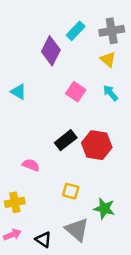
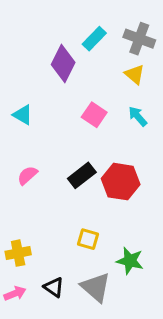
gray cross: (112, 31) -> (139, 39), turned 30
pink semicircle: (31, 165) -> (27, 175), moved, turned -63
black triangle: (43, 240) -> (54, 287), moved

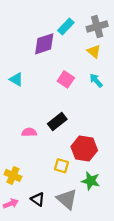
gray cross: (139, 39) -> (97, 27), turned -36
purple diamond: (63, 63) -> (44, 44), turned 45
pink semicircle: (27, 175) -> (29, 132), moved, turned 40
red hexagon: (121, 182) -> (84, 148), moved
yellow cross: (18, 253) -> (13, 175), turned 35

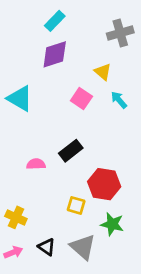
cyan rectangle: (66, 27) -> (55, 21), moved
yellow triangle: (94, 51) -> (103, 72), moved
cyan triangle: (16, 79) -> (20, 98), size x1.5

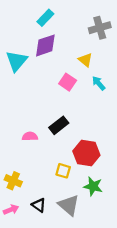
cyan triangle: (20, 98) -> (17, 61), moved, turned 40

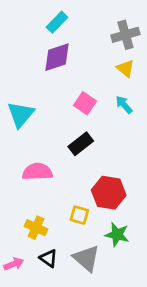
yellow triangle: (85, 60) -> (125, 68), moved
cyan triangle: (17, 61) -> (21, 114), moved
black rectangle: (59, 125) -> (81, 144), moved
pink semicircle: (30, 136) -> (37, 172), size x1.5
yellow cross: (13, 181) -> (36, 228), moved

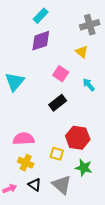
yellow triangle: (125, 68) -> (82, 52), moved
cyan arrow: (124, 105) -> (89, 85), moved
pink semicircle: (37, 172) -> (24, 139), moved

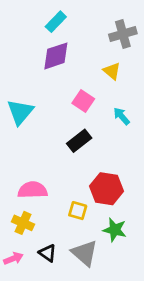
yellow cross: (26, 163) -> (23, 223), moved

